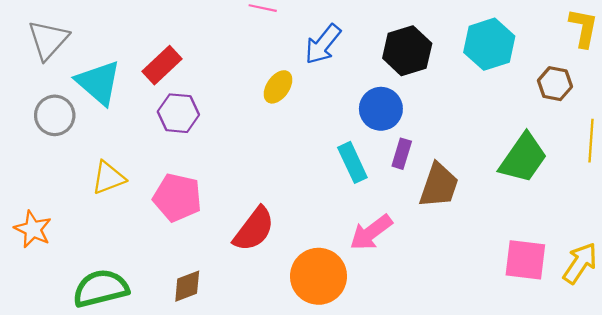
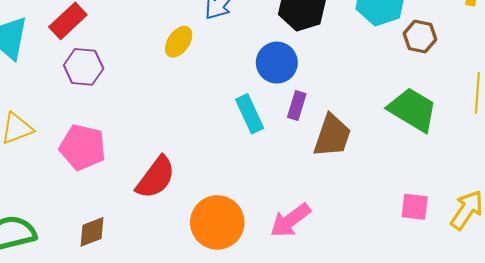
brown hexagon: (555, 84) -> (420, 36), moved
green trapezoid: (523, 158) -> (413, 110), turned -94
pink arrow: (371, 232) -> (290, 220), moved
pink square: (525, 260) -> (415, 207), size x0.7

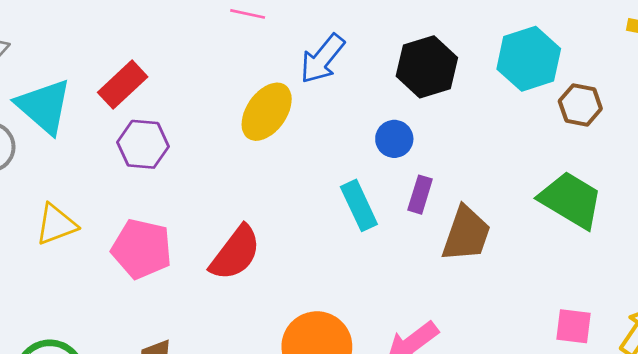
yellow ellipse: (179, 42) -> (267, 112), size x1.4
blue circle: (277, 63) -> (394, 139), size x0.7
red semicircle: (156, 177) -> (235, 253), moved

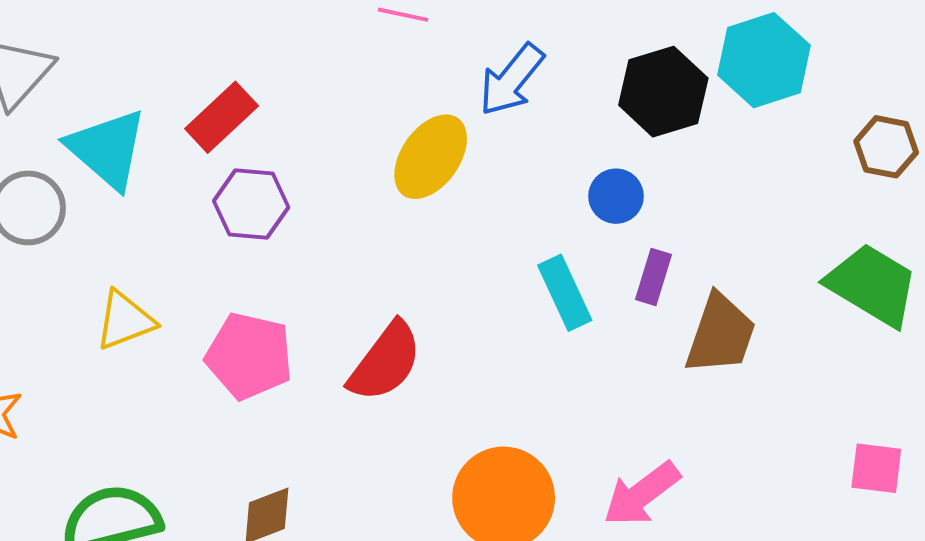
cyan hexagon: (529, 59) -> (764, 60), moved

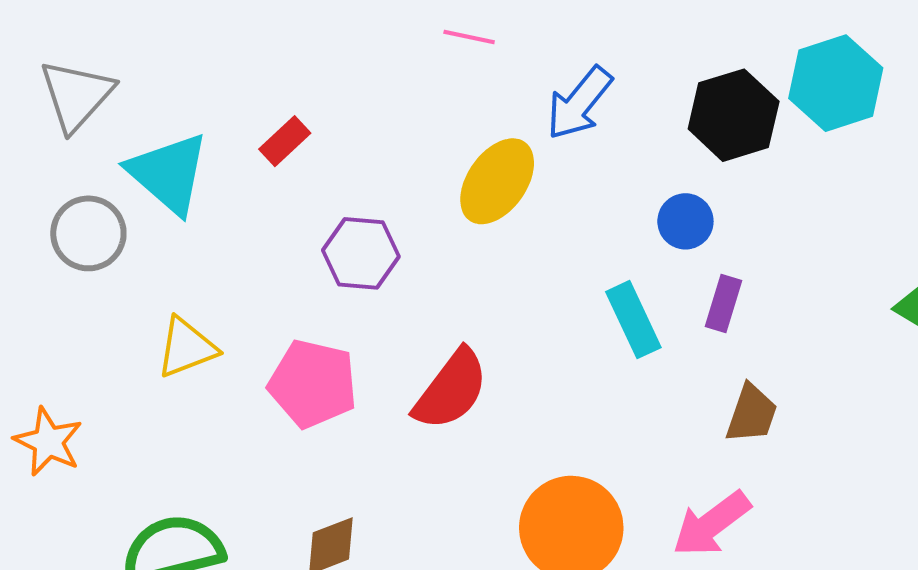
red rectangle: (222, 117) -> (285, 141), size x0.7
purple hexagon: (251, 204) -> (361, 253), moved
brown trapezoid: (721, 334) -> (752, 414), moved, size x0.7

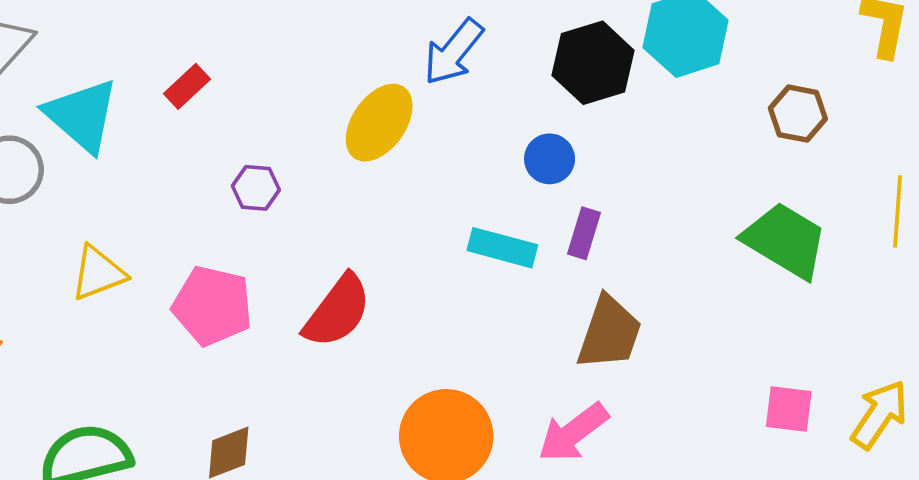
purple hexagon: (361, 253) -> (256, 188), size x0.7
cyan rectangle: (633, 320) -> (502, 248), turned -50
brown trapezoid: (752, 414) -> (609, 333), size x1.4

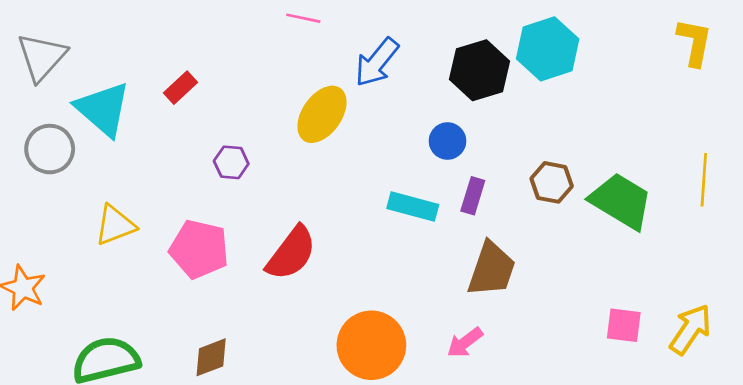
brown hexagon: (798, 114) -> (552, 182), moved
pink arrow: (573, 433) -> (465, 343), size x0.7

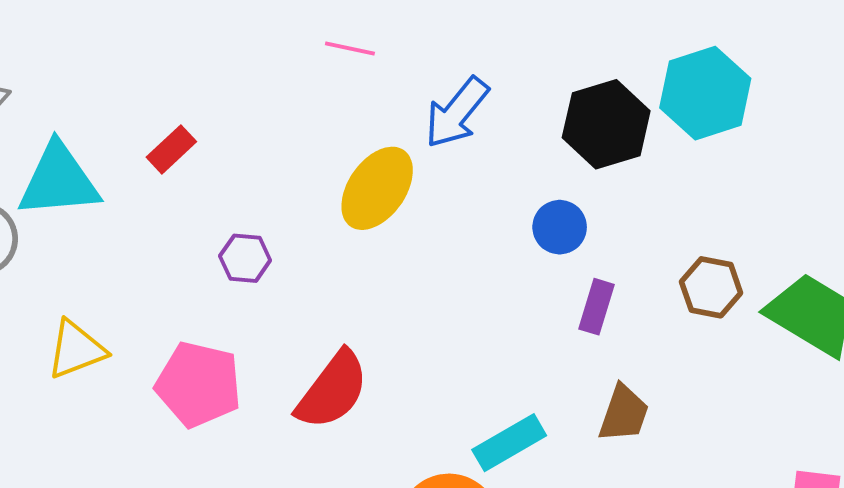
cyan triangle: (103, 109) -> (59, 181), turned -46
cyan rectangle: (413, 206) -> (509, 443), moved, turned -45
brown trapezoid: (492, 269) -> (624, 413), size x0.7

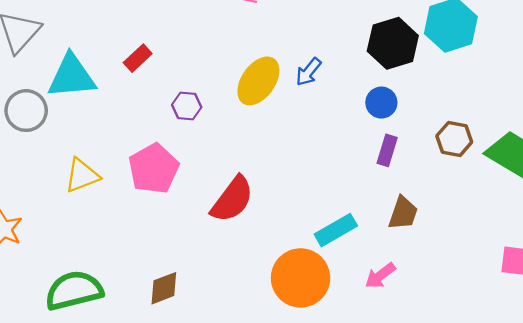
blue arrow: (457, 113) -> (309, 72), moved, size x0.7
blue circle: (560, 227) -> (381, 103), moved
purple hexagon: (245, 258) -> (187, 106), moved
pink pentagon: (199, 384) -> (154, 169), moved, turned 30

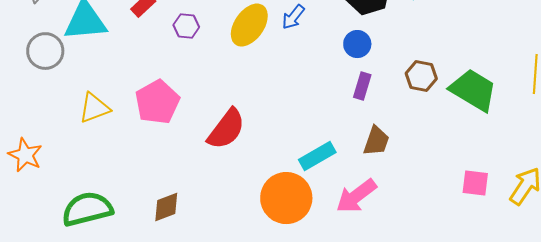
purple hexagon: (187, 106) -> (186, 26), moved
pink arrow: (380, 276) -> (356, 196), size x1.5

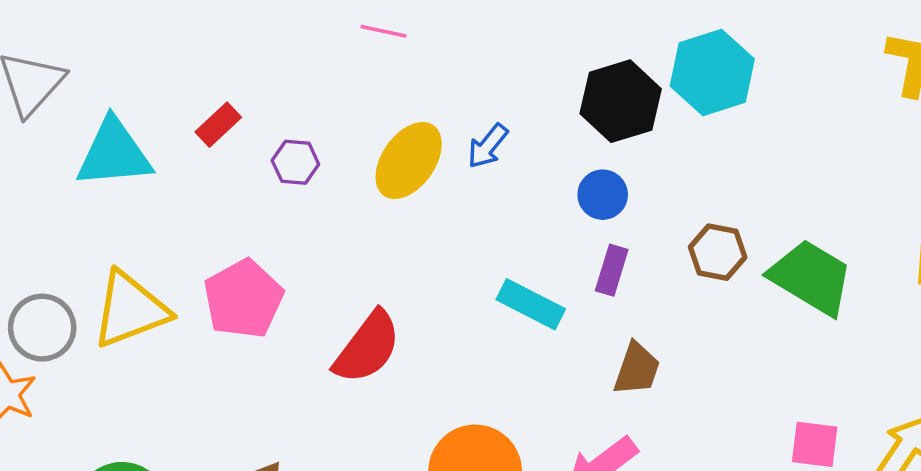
gray circle: (45, 51) -> (42, 328), moved
yellow triangle: (94, 108) -> (130, 310), size x1.4
cyan rectangle: (317, 156) -> (531, 304), moved, turned 57

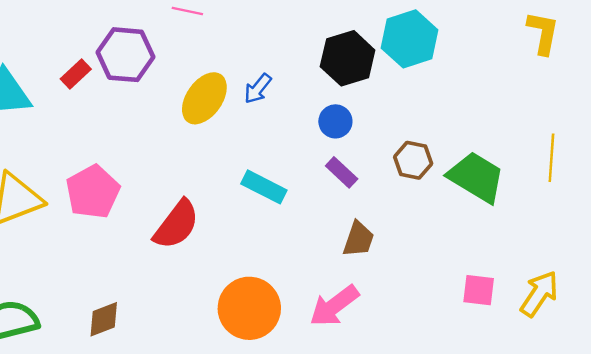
purple hexagon: (295, 162) -> (125, 55), moved, size x1.8
purple rectangle: (612, 270) -> (342, 172), turned -64
cyan rectangle: (531, 304) -> (264, 187), moved

